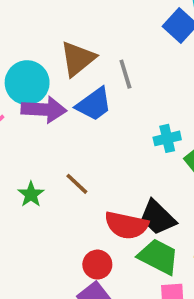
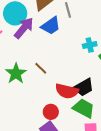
purple arrow: (44, 109) -> (24, 28), turned -55
green star: (31, 194) -> (16, 73), size x1.5
black trapezoid: (158, 217) -> (84, 87), turned -75

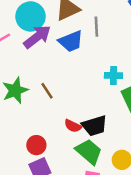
red semicircle: (67, 91) -> (73, 126), size x0.6
red circle: (51, 112) -> (36, 145), moved

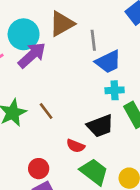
blue trapezoid: (71, 41) -> (108, 62), moved
black trapezoid: (95, 126) -> (100, 126), moved

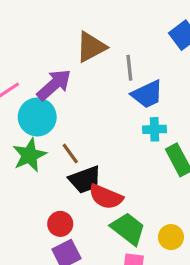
cyan circle: (24, 34) -> (37, 117), moved
black trapezoid: (100, 126) -> (85, 180), moved
red semicircle: (76, 146) -> (106, 197), size x1.5

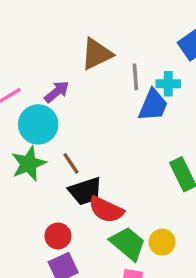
purple arrow: (54, 85) -> (57, 92), size x0.7
blue trapezoid: (147, 94) -> (153, 105), turned -44
cyan cross: (154, 129) -> (168, 84), moved
yellow circle: (171, 237) -> (162, 242), moved

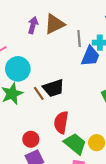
purple arrow: (57, 92) -> (33, 25), moved, turned -35
black trapezoid: (85, 191) -> (53, 88), moved
red semicircle: (106, 210) -> (61, 122), turned 75

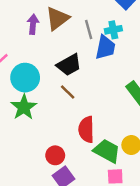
black trapezoid: (53, 88) -> (69, 65), moved
brown line: (39, 93) -> (68, 92), moved

